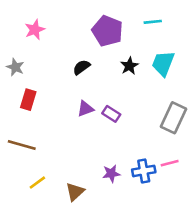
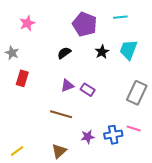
brown line: (22, 145) -> (61, 114), moved
pink line: (170, 163) -> (134, 129), turned 32
yellow line: (37, 183) -> (17, 151), moved

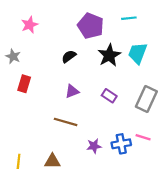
black star: (102, 52) -> (109, 55), size x1.5
purple rectangle: (88, 90) -> (109, 96), moved
yellow line: (17, 151) -> (19, 161), turned -48
brown triangle: (59, 151) -> (52, 161), moved, turned 42

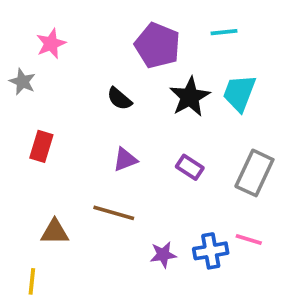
gray star: (13, 56) -> (22, 82), moved
black semicircle: (69, 56) -> (119, 99), turned -104
brown triangle: (52, 161) -> (55, 232), moved

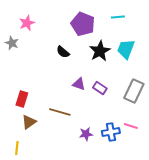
red rectangle: (41, 146) -> (22, 99), moved
purple triangle: (125, 160) -> (79, 84), moved, turned 40
brown triangle: (55, 232) -> (29, 122), turned -35

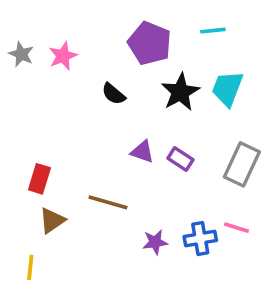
pink star: (27, 23) -> (63, 56), moved
gray star: (12, 43) -> (21, 54), moved

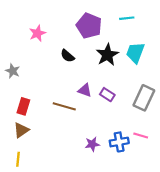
gray star: (21, 54) -> (13, 71), moved
brown line: (108, 202) -> (64, 106), moved
brown triangle: (52, 220) -> (21, 130), moved

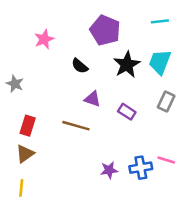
cyan line: (127, 18) -> (160, 21), moved
purple triangle: (85, 90) -> (92, 99), moved
gray rectangle: (144, 98) -> (166, 102), moved, size x0.7

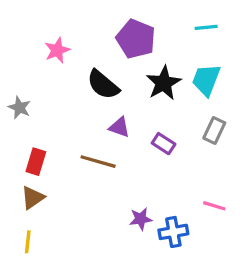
black semicircle: (80, 66) -> (103, 85), size x1.5
blue cross: (141, 168) -> (173, 232), moved

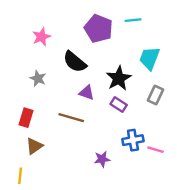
cyan line: (206, 27) -> (133, 20), moved
black star: (164, 83) -> (119, 78), moved
gray star: (20, 108) -> (38, 78), moved
brown triangle: (33, 198) -> (34, 146), moved
blue cross: (173, 232) -> (133, 140), moved

